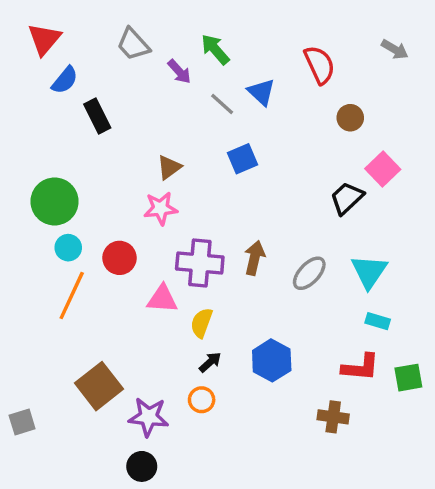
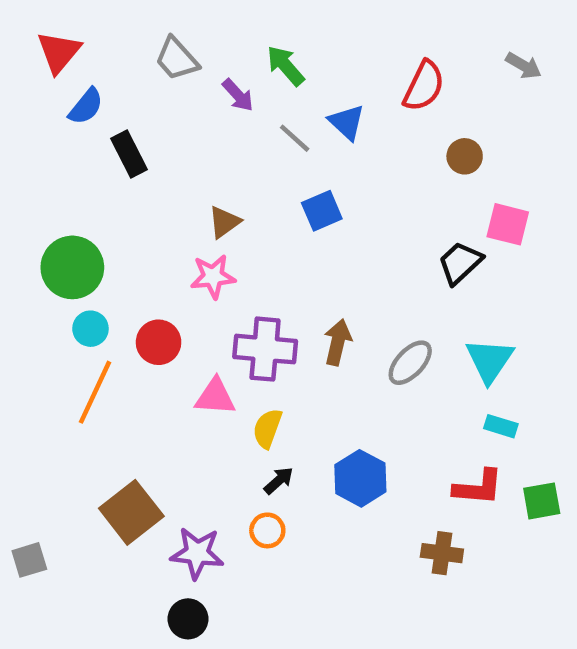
red semicircle: (319, 65) -> (424, 86), turned 51
pink square: (383, 169) -> (508, 224), turned -32

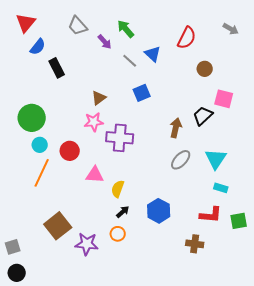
brown arrow: (338, 342) -> (176, 128), moved
purple cross: (265, 349) -> (120, 138), moved
black circle: (188, 619) -> (17, 273), moved

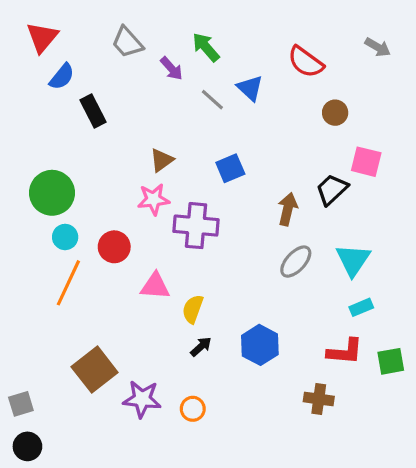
red semicircle: (187, 38) -> (306, 62), turned 100
blue square: (142, 93) -> (230, 168), moved
cyan rectangle: (221, 188) -> (361, 307), turned -40
orange circle: (118, 234) -> (193, 409), moved

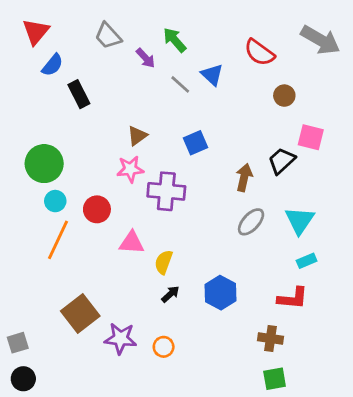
gray arrow: (378, 47) -> (320, 40), size x1.8
green square: (391, 361) -> (275, 379), moved

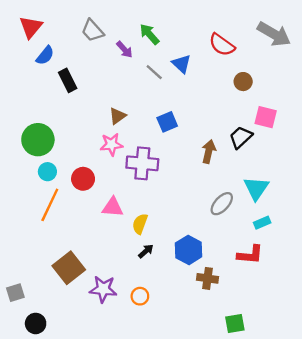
gray ellipse: (251, 222) -> (222, 204), moved
brown cross: (270, 338) -> (208, 278), moved
black circle: (23, 379) -> (36, 323), moved

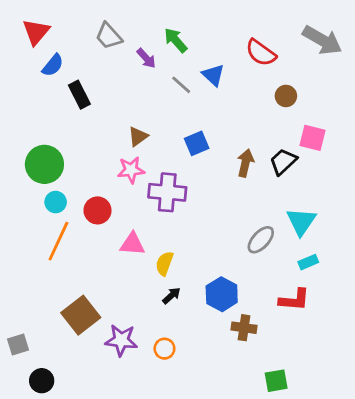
brown arrow: (209, 152) -> (245, 163), moved

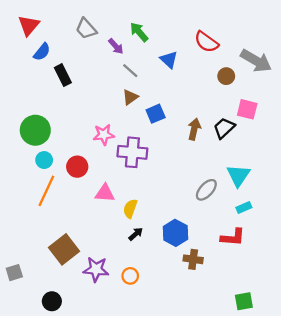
gray arrow: (322, 40) -> (256, 61), moved
gray line: (181, 85) -> (130, 71), moved
brown triangle: (138, 136) -> (130, 97), moved
black circle: (42, 381) -> (52, 301), moved
green square: (276, 381) -> (244, 301), moved

